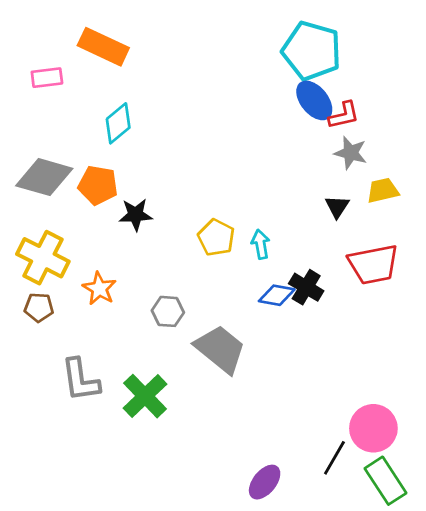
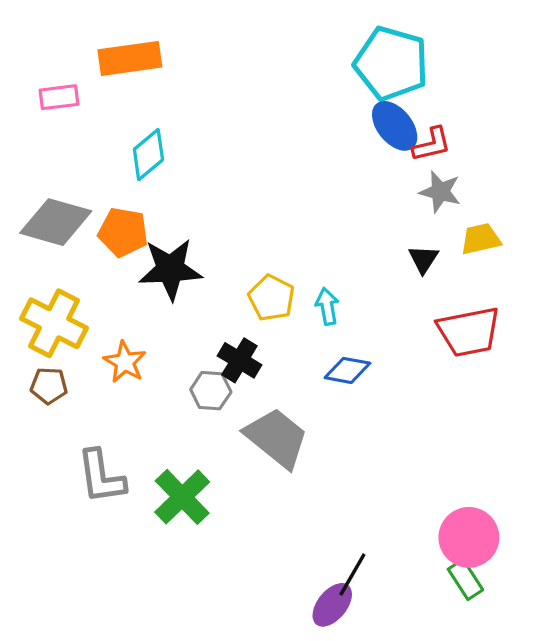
orange rectangle: (103, 47) -> (130, 58), turned -33
black star: (136, 215) -> (170, 269), size x1.5
black cross: (306, 287) -> (239, 360), moved
black line: (334, 458) -> (352, 575), moved
green rectangle: (385, 481) -> (465, 580), moved, size x0.7

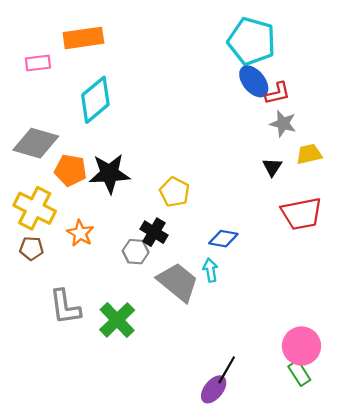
cyan diamond: (148, 155) -> (95, 100), size x1.4
orange pentagon: (123, 232) -> (70, 170), moved
cyan arrow: (327, 306) -> (210, 270), moved

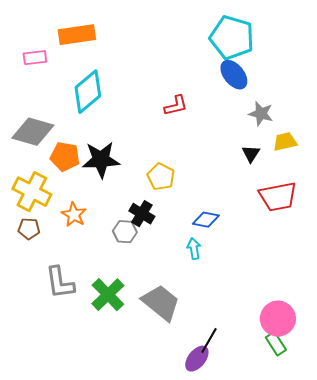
red L-shape: (278, 93) -> (176, 106), moved
gray trapezoid: (178, 282) -> (161, 303), moved

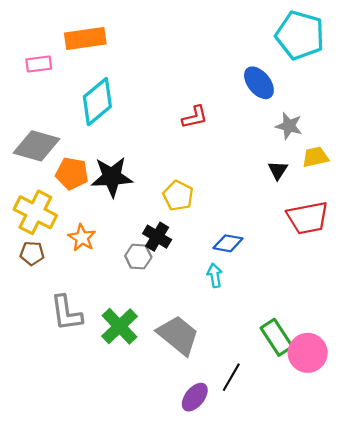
cyan pentagon: (232, 38) -> (300, 35), moved
green rectangle: (276, 344) -> (277, 337), moved, size x1.4
purple ellipse: (197, 359) -> (195, 397), moved

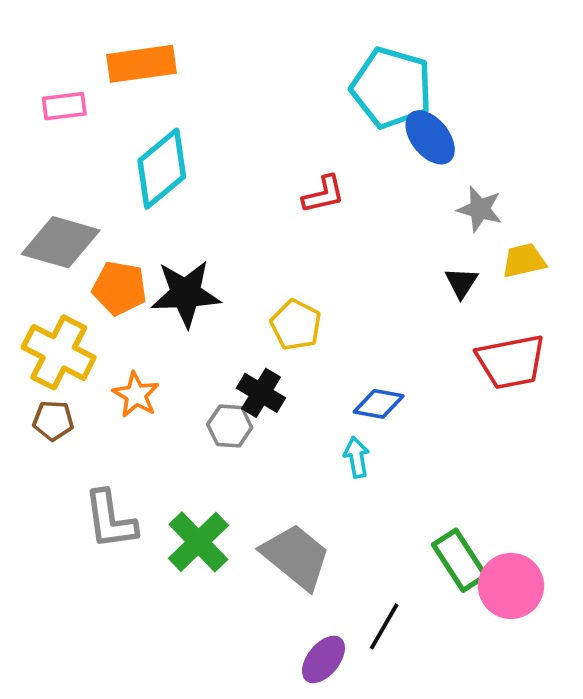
cyan pentagon: (300, 35) -> (391, 88), moved

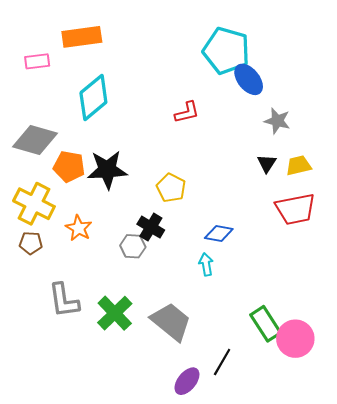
yellow trapezoid: (524, 261) -> (299, 165), moved

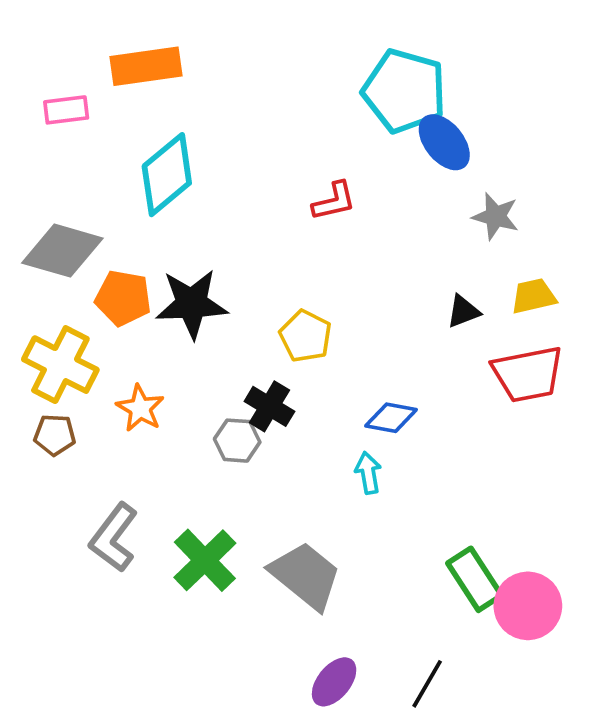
black triangle: (267, 163) -> (463, 311), moved, turned 36
gray L-shape: (64, 300) -> (114, 537), turned 45
black line: (222, 362) -> (427, 684), moved

